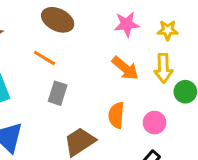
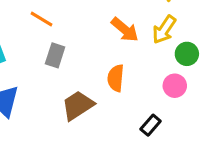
yellow arrow: (163, 68) -> (164, 30), turned 36
pink circle: (155, 123) -> (175, 86), moved

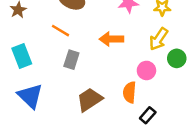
orange arrow: (125, 30) -> (111, 39), moved, turned 140
orange semicircle: (116, 78) -> (130, 92), moved
pink circle: (175, 86) -> (146, 70), moved

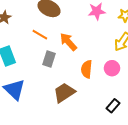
orange arrow: (111, 39) -> (68, 42), moved, turned 48
orange semicircle: (130, 92) -> (87, 69), moved

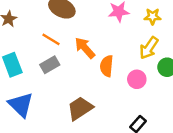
gray rectangle: (49, 59) -> (50, 65), moved, turned 42
orange semicircle: (87, 69) -> (107, 66), moved

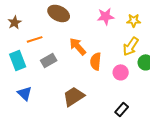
orange line: (51, 39) -> (35, 39), moved, turned -49
blue triangle: (21, 105) -> (25, 93), size x0.7

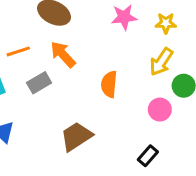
orange arrow: (78, 46) -> (63, 54), moved
pink circle: (121, 72) -> (160, 110), moved

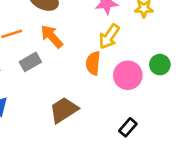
yellow arrow: (161, 62) -> (109, 37), moved
pink circle: (160, 110) -> (128, 75), moved, size x1.4

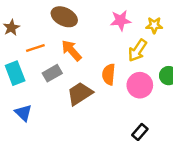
yellow arrow: (109, 37) -> (137, 50), moved
brown trapezoid: (64, 110) -> (80, 94), moved

